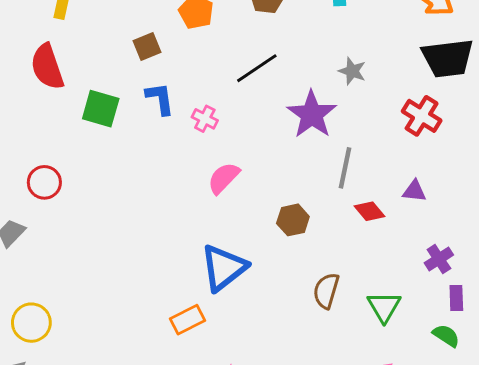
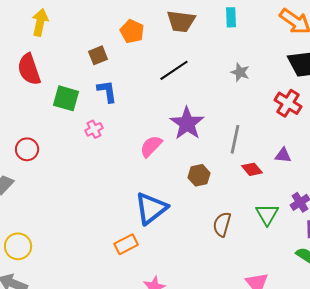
purple star: (312, 114) -> (187, 123), moved
pink cross: (205, 119) -> (94, 129), moved, turned 36
green triangle: (384, 307) -> (267, 214), moved

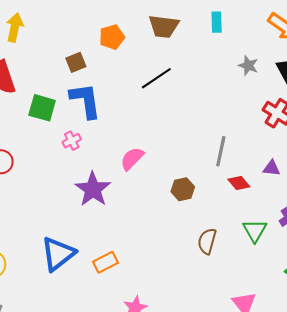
orange pentagon: (132, 31) -> (112, 37), turned 30
gray star: (240, 72) -> (248, 66), moved
blue L-shape: (107, 91) -> (85, 100), size x1.5
purple star: (187, 123) -> (93, 189), moved
blue triangle: (151, 208) -> (58, 254), moved

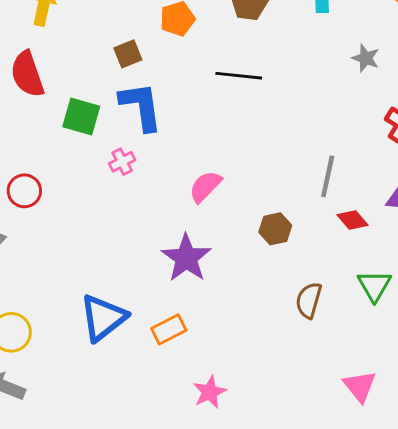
black line: (156, 78) -> (239, 76), turned 40
purple star: (93, 189) -> (186, 258), moved

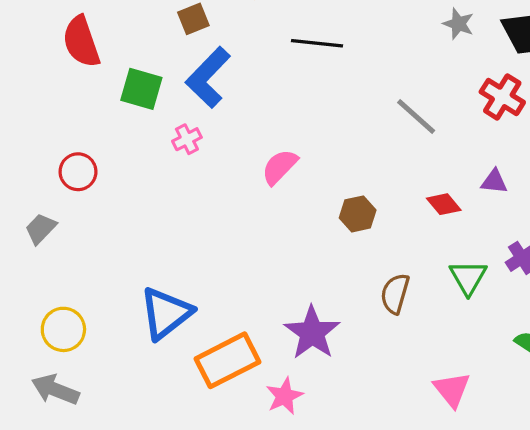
blue L-shape: (141, 106) -> (208, 77), turned -128
gray line: (328, 176) -> (416, 116), moved, turned -60
purple star: (186, 258) -> (312, 333), moved
orange rectangle: (169, 329) -> (228, 360), moved, size x1.6

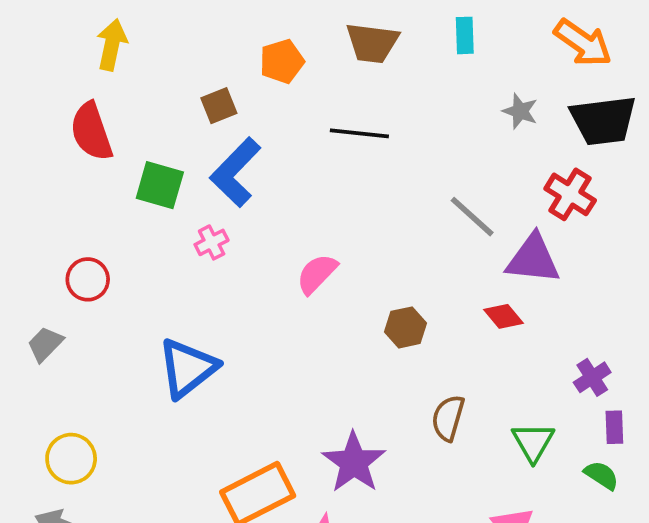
purple triangle: (494, 181) -> (533, 259), moved, size x1.8
green triangle: (468, 277) -> (533, 442), moved
blue triangle: (166, 313) -> (187, 368), moved

